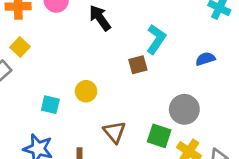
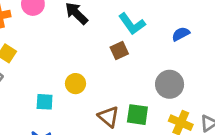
cyan L-shape: (156, 39) -> (132, 24), turned 120
green square: (159, 136) -> (137, 115), moved

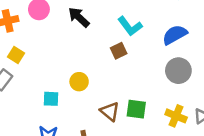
blue semicircle: (181, 34) -> (175, 35), size x1.5
gray circle: (170, 84) -> (178, 71), moved

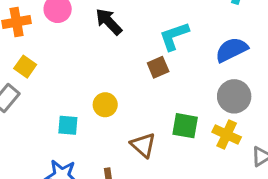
cyan L-shape: (130, 26) -> (174, 36), turned 105
green square: (136, 109) -> (185, 126), moved
yellow cross: (176, 116) -> (227, 135), moved

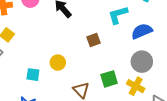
cyan L-shape: (174, 36) -> (118, 15), moved
green square: (185, 126) -> (109, 79), turned -30

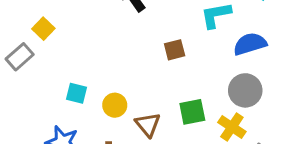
yellow circle: (58, 63) -> (115, 105), moved

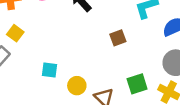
cyan square: (77, 93) -> (50, 70), moved

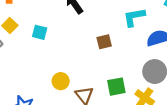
cyan square: (50, 70) -> (40, 32), moved

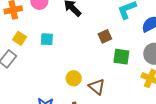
green square: (116, 87) -> (121, 57), moved, turned 30

